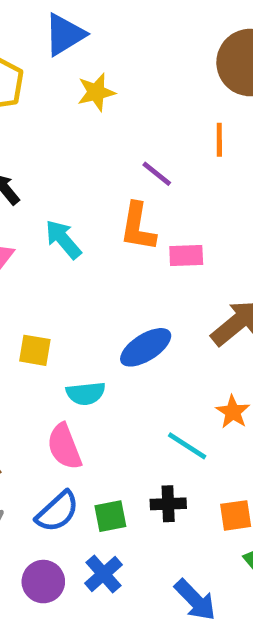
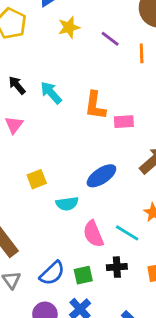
purple line: (157, 174) -> (110, 39), moved
cyan arrow: (63, 239) -> (51, 93), moved
yellow square: (35, 350) -> (37, 179), turned -30
pink semicircle: (64, 447) -> (93, 234), moved

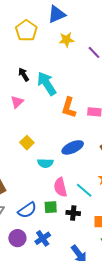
cyan arrow: (51, 93) -> (47, 84), size x1.4
orange L-shape: (95, 106) -> (69, 108), moved
yellow square: (37, 179) -> (27, 143), turned -32
green square: (83, 275) -> (51, 207), moved

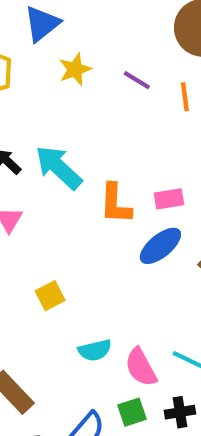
yellow square: (27, 143) -> (50, 296), turned 32
blue ellipse: (73, 147) -> (160, 246), moved
cyan semicircle: (45, 163) -> (95, 350), moved

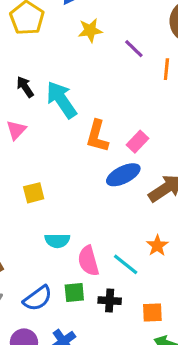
pink rectangle: (169, 199) -> (137, 142), turned -50

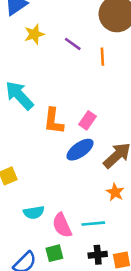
orange star: (157, 246) -> (115, 192), moved
cyan line: (126, 264) -> (93, 224), turned -35
black cross: (110, 301) -> (98, 255), moved

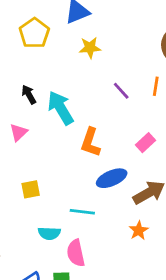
purple line: (73, 44) -> (121, 91), moved
pink rectangle: (88, 120) -> (146, 143), moved
cyan line: (93, 224) -> (82, 212), moved

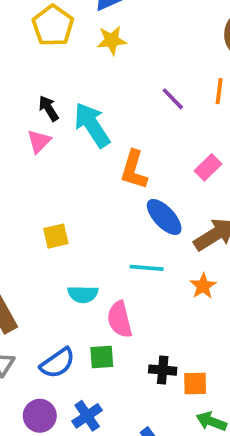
yellow star: (90, 48) -> (112, 40), moved
pink triangle: (19, 132) -> (39, 141), moved
blue ellipse: (112, 178) -> (164, 217), turned 72
cyan line: (82, 212) -> (147, 268), moved

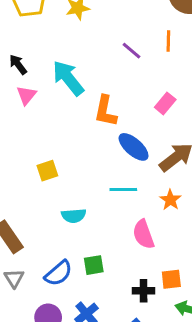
black arrow: (49, 108) -> (18, 64), moved
pink semicircle: (120, 319) -> (143, 234), moved
black cross: (163, 370) -> (144, 291), moved

